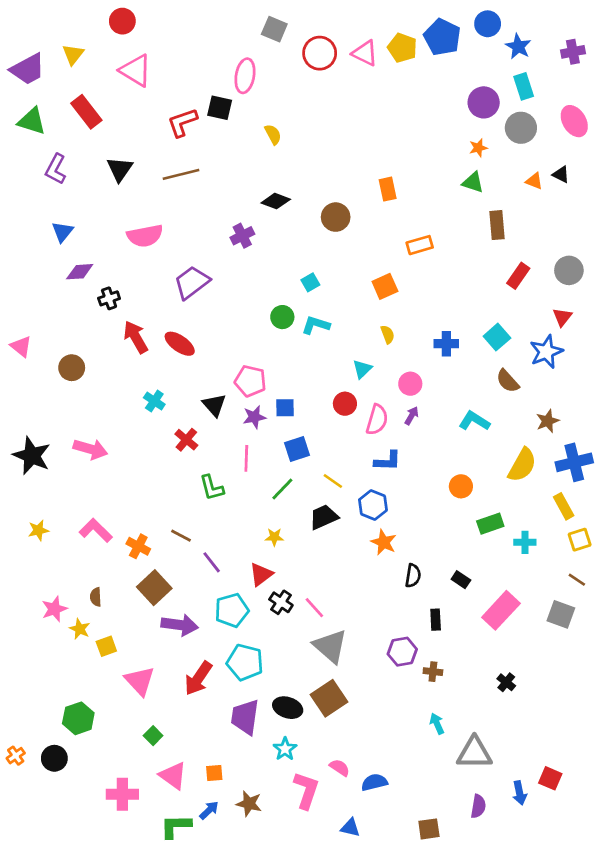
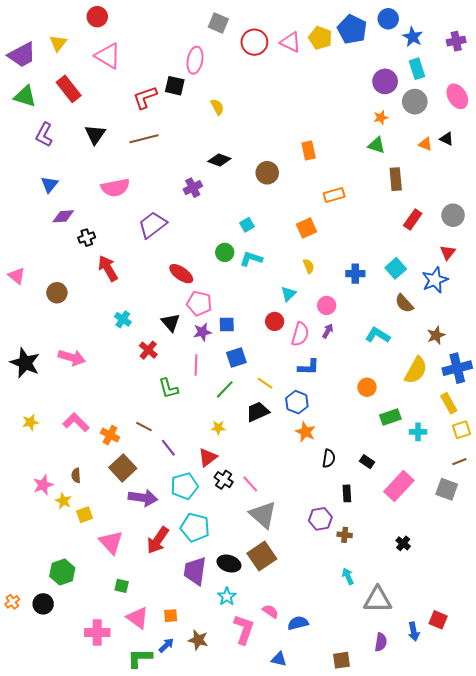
red ellipse: (180, 344) -> (181, 274), moved
brown line: (577, 580) -> (459, 462), turned -56
green square: (153, 736) -> (122, 586), turned -32

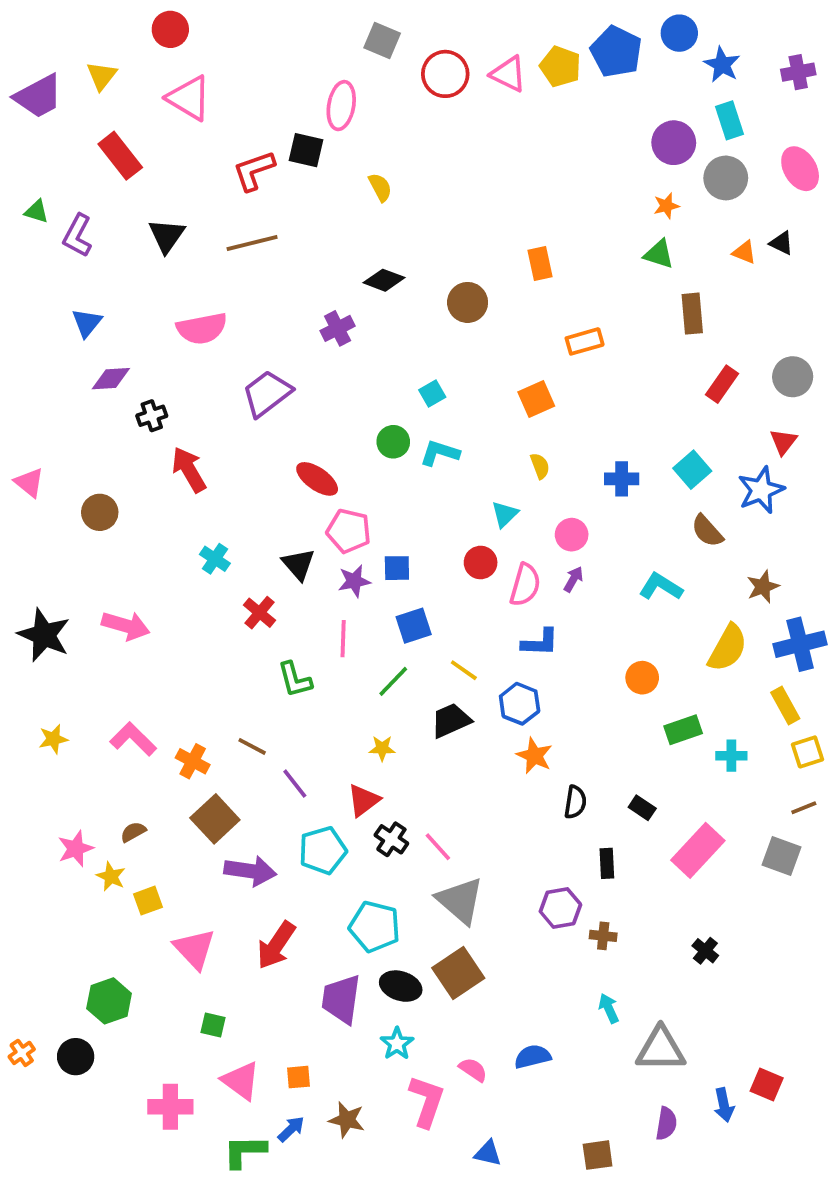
green triangle: (25, 96) -> (37, 211), moved, size x0.6
brown semicircle: (76, 475) -> (133, 832), turned 64
cyan pentagon: (195, 527) -> (375, 927), moved
blue semicircle: (298, 623) -> (533, 1057), moved

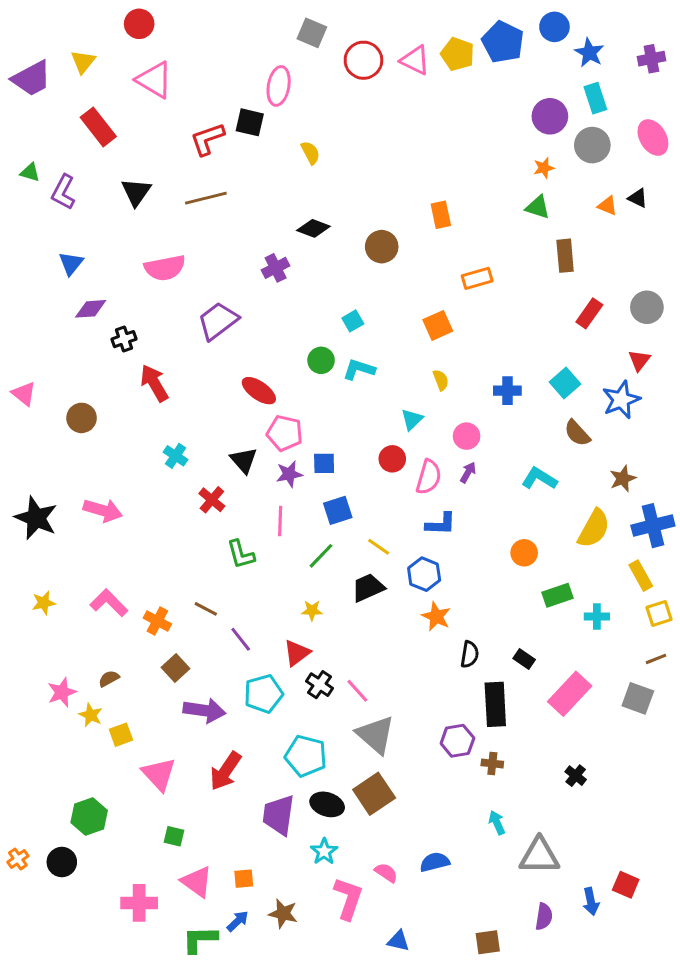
brown square: (215, 819) -> (176, 668), size x0.7
black rectangle: (607, 863) -> (495, 704), size x1.8

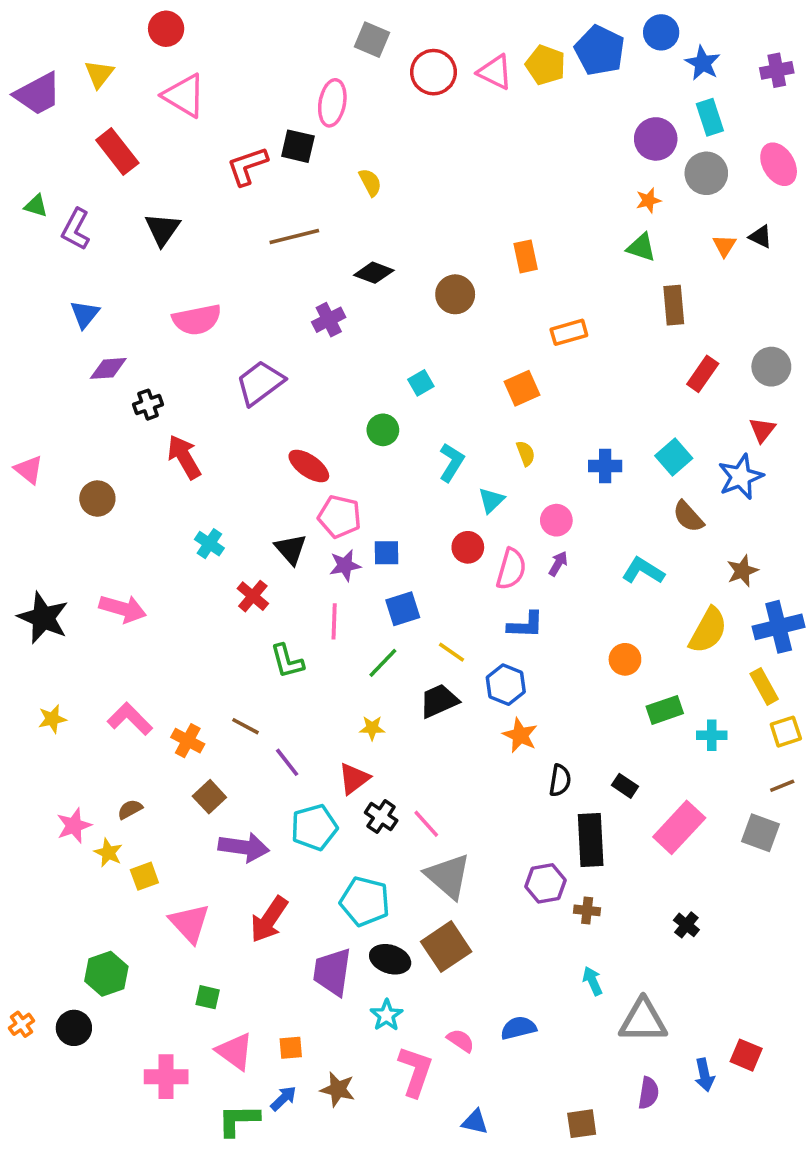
brown line: (206, 198) -> (294, 237), moved
orange triangle: (607, 206) -> (724, 246), turned 40
cyan L-shape: (359, 369) -> (452, 462), moved, turned 104

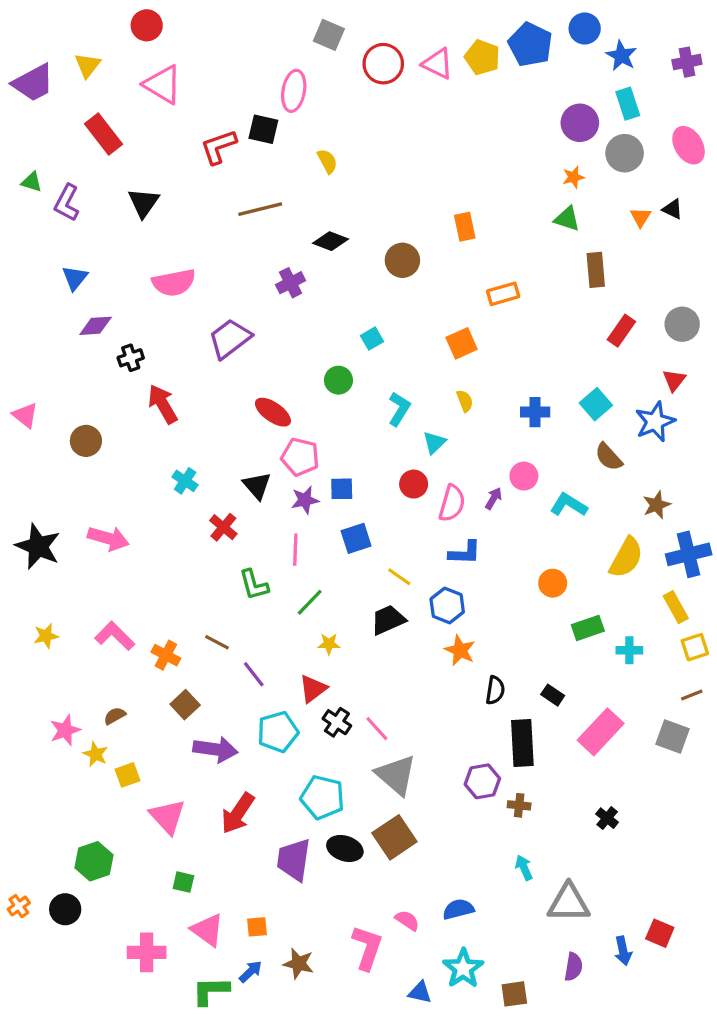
pink circle: (556, 520) -> (524, 476), moved
green line: (383, 663) -> (310, 602), moved
cyan star: (386, 1015) -> (463, 968), moved, size x1.4

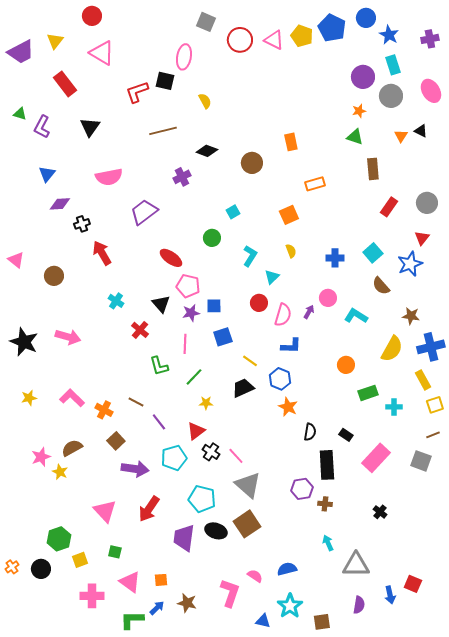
brown star: (657, 505) -> (411, 316), turned 30
brown semicircle: (115, 716) -> (72, 448), size x1.5
yellow square: (127, 775) -> (80, 560), moved

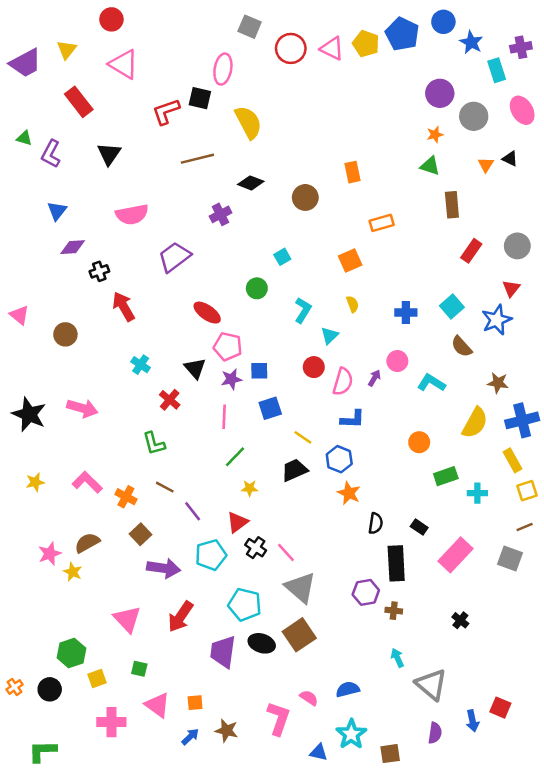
cyan rectangle: (393, 65) -> (497, 70), moved
yellow semicircle: (205, 101) -> (248, 122), size x1.8
green L-shape: (159, 366) -> (154, 443), moved
gray triangle: (356, 565) -> (431, 685), turned 40
green L-shape: (132, 620) -> (42, 751), moved

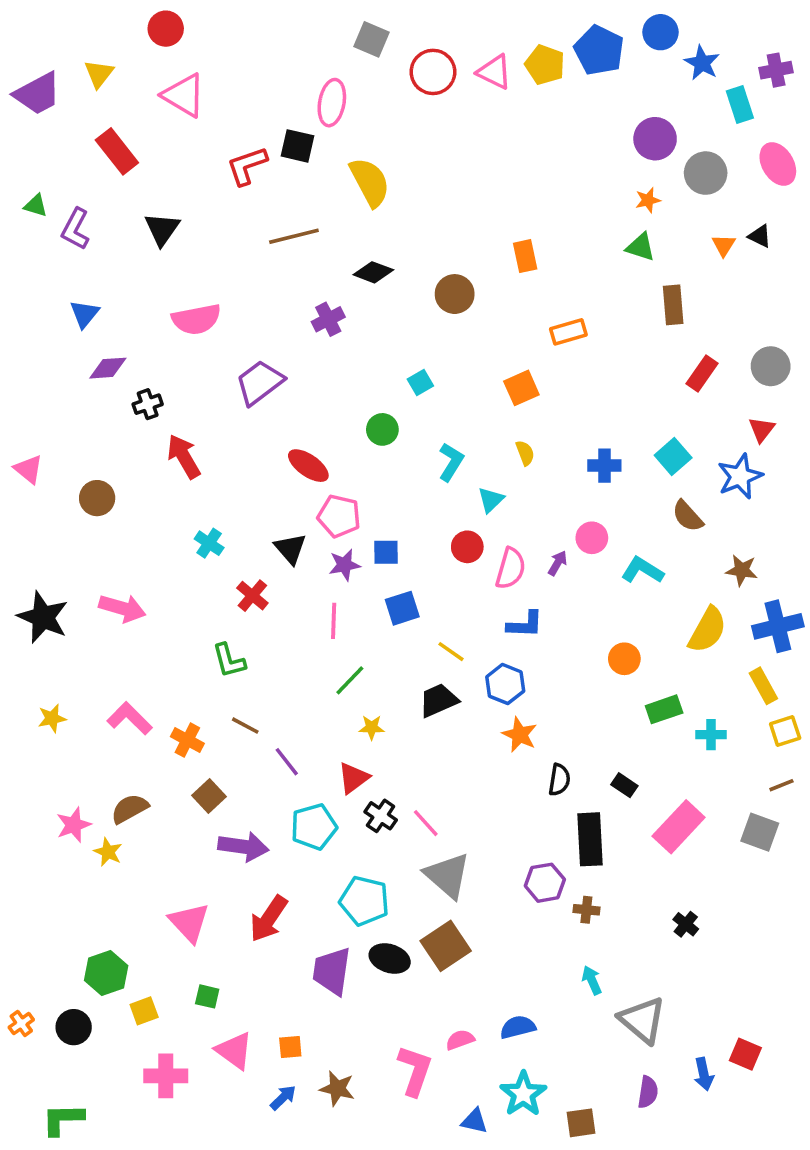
pink semicircle: (309, 698) -> (460, 1040), turned -54

